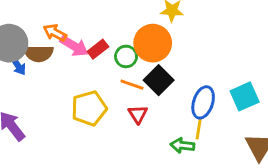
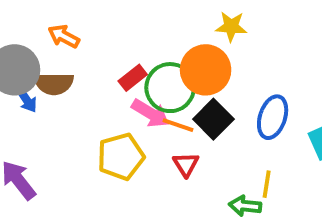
orange arrow: (55, 33) -> (64, 36), moved
pink arrow: (74, 46) -> (150, 113), moved
green circle: (126, 56) -> (170, 88), size x1.6
blue ellipse: (203, 102) -> (273, 117), moved

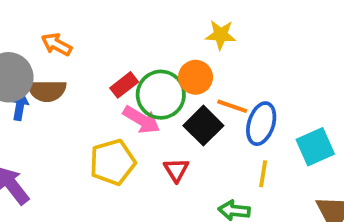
orange circle: (206, 70) -> (196, 77), size x0.7
blue arrow: (26, 99) -> (20, 106), turned -136
orange line: (178, 125) -> (232, 106), moved
yellow line: (267, 184) -> (263, 174), moved

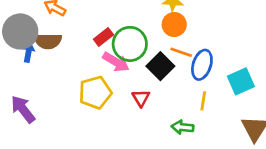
orange circle: (196, 77) -> (174, 25), moved

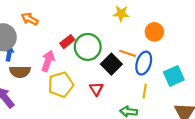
orange circle: (174, 25) -> (154, 32), moved
brown semicircle: (48, 41) -> (20, 72), moved
pink arrow: (116, 62) -> (48, 61), moved, turned -102

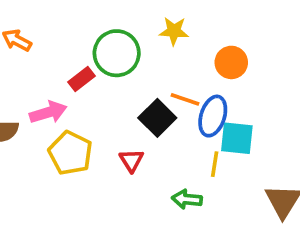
green circle: (88, 47) -> (117, 53), moved
pink arrow: (48, 61) -> (48, 112), turned 54
cyan square: (174, 76) -> (237, 138), moved, turned 30
yellow pentagon: (61, 85) -> (70, 153), turned -30

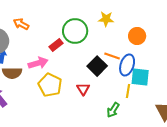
green arrow: (187, 199) -> (113, 110), turned -63

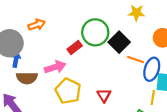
yellow star: (106, 19) -> (137, 13), moved
orange arrow: (21, 24) -> (37, 25), turned 133
black square: (97, 66) -> (119, 42), moved

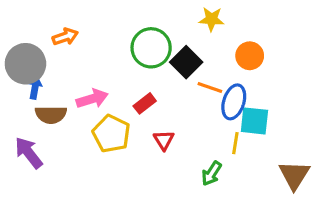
red rectangle: (75, 48) -> (145, 103), moved

